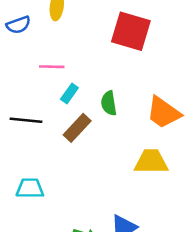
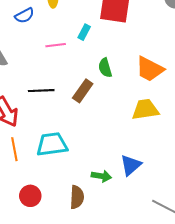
cyan rectangle: (69, 94) -> (84, 32), moved
cyan trapezoid: (30, 188) -> (52, 144), size x1.4

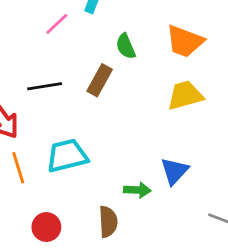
pink line: (56, 45) -> (57, 24), turned -30

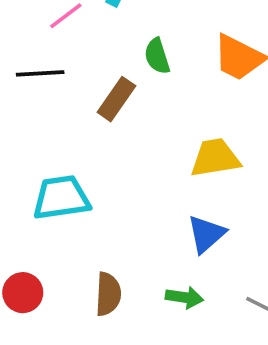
black line: (45, 86) -> (40, 73), moved
yellow trapezoid: (185, 95) -> (215, 158), moved
green arrow: (137, 190) -> (184, 297), moved

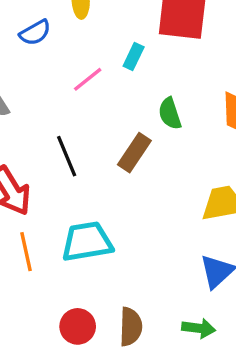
black line: (40, 73) -> (67, 156), moved, turned 72
red circle: (23, 293) -> (78, 326), moved

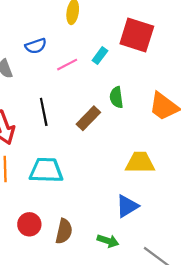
blue semicircle: (35, 33) -> (36, 46), moved

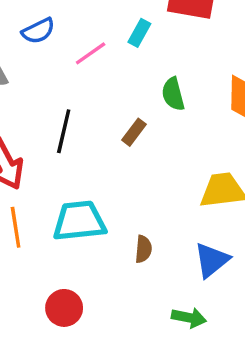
black line: (44, 112) -> (64, 131), turned 32
brown rectangle: (88, 118) -> (134, 132), size x0.7
brown semicircle: (64, 231) -> (143, 249), moved, size x0.7

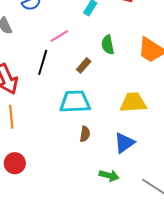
pink line: (91, 53) -> (59, 36), moved
cyan trapezoid: (79, 221) -> (75, 102), moved
red circle: (64, 308) -> (15, 163), moved

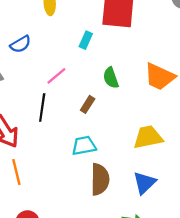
cyan trapezoid: (75, 102) -> (84, 146), size x0.7
brown semicircle: (85, 134) -> (100, 179), size x1.8

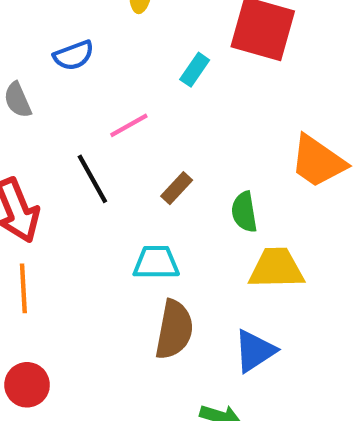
green semicircle: (111, 78) -> (244, 212), moved
black line: (42, 108) -> (92, 179), turned -48

